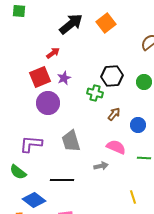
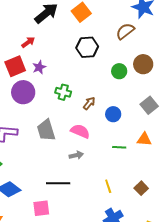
black hexagon: (112, 76) -> (87, 47), moved
green cross: (95, 93) -> (63, 92), moved
pink semicircle: (116, 147) -> (80, 131), moved
black line: (62, 180) -> (58, 183), moved

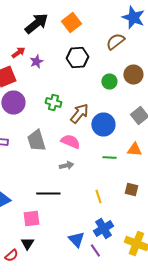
purple star: (39, 67) -> (36, 62), moved
brown arrow: (89, 103) -> (79, 114), size x1.5
blue circle: (113, 114) -> (103, 124), size x1.5
brown square: (141, 188) -> (131, 190), moved, turned -32

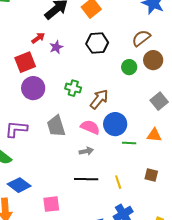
brown semicircle: (115, 42) -> (141, 38), moved
blue circle: (103, 124) -> (115, 124), moved
black line: (48, 194) -> (86, 179), moved

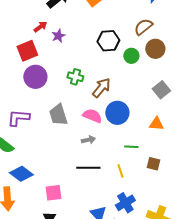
black hexagon: (97, 43) -> (108, 41), moved
green line: (129, 143) -> (131, 147), moved

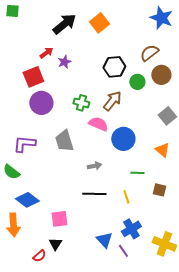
brown arrow: (101, 88) -> (112, 101), moved
pink semicircle: (92, 116) -> (98, 124), moved
orange triangle: (156, 124) -> (162, 150), turned 35

